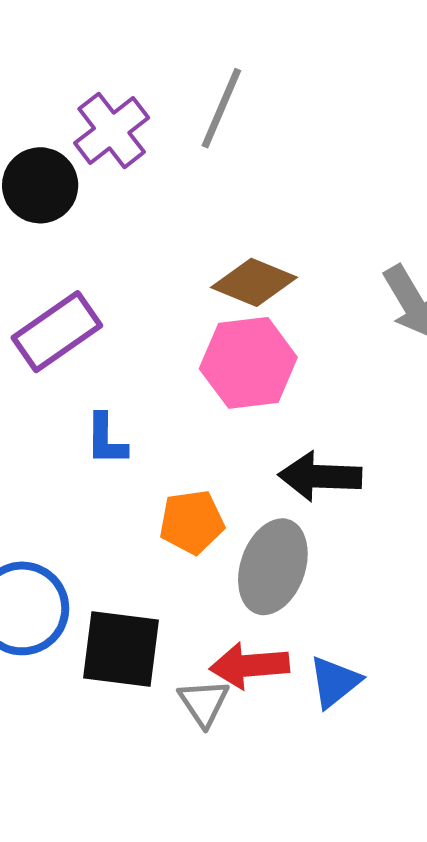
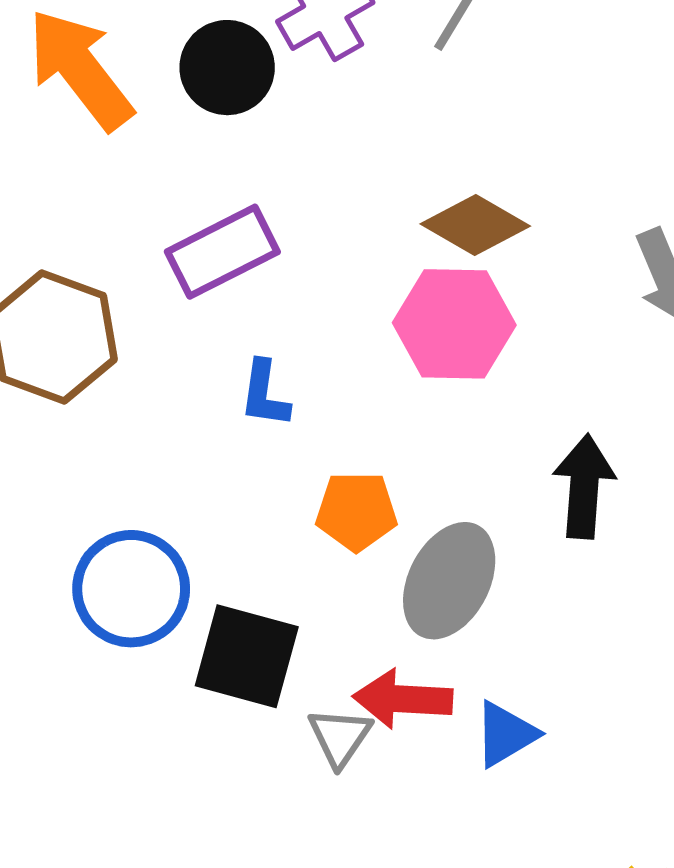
black arrow: (320, 476) -> (584, 486), moved, turned 84

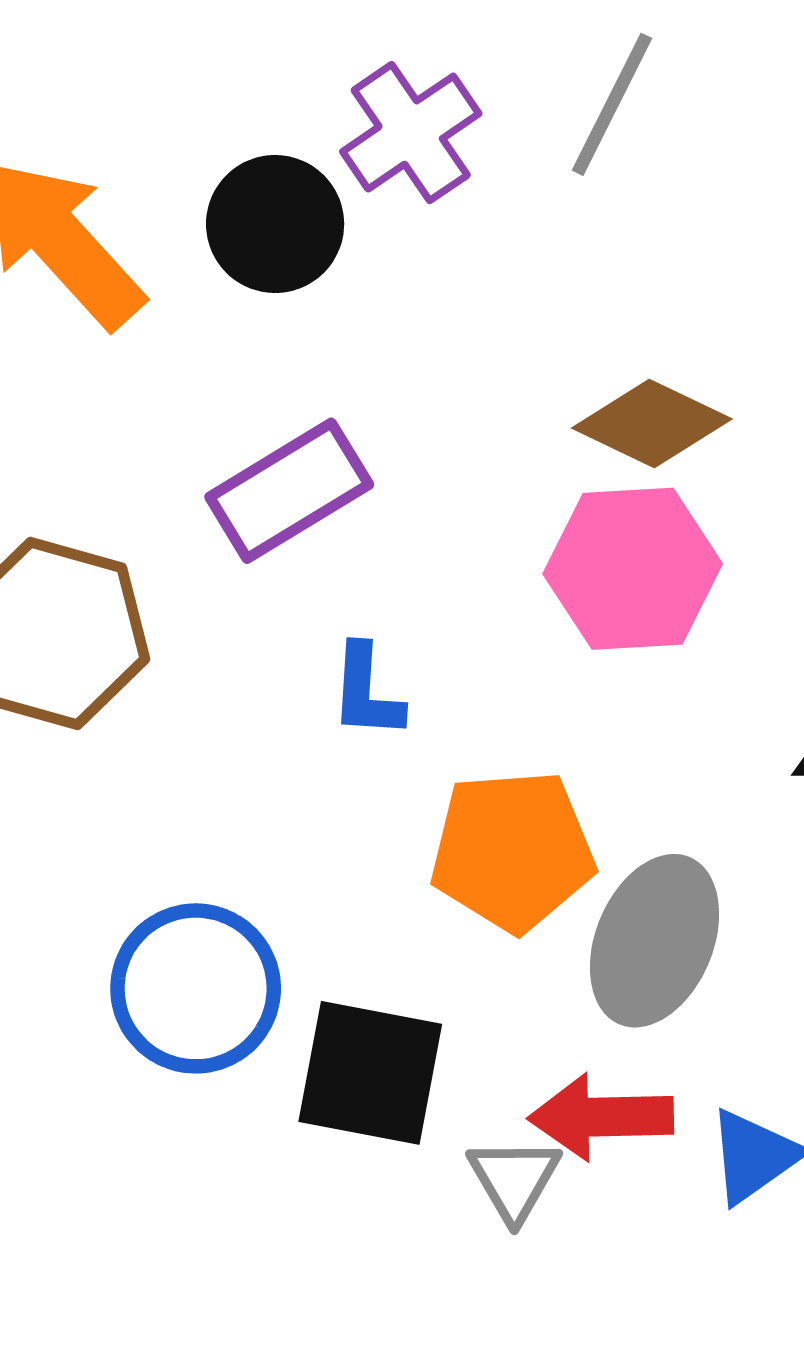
orange pentagon: (356, 511) -> (512, 851), size x1.4

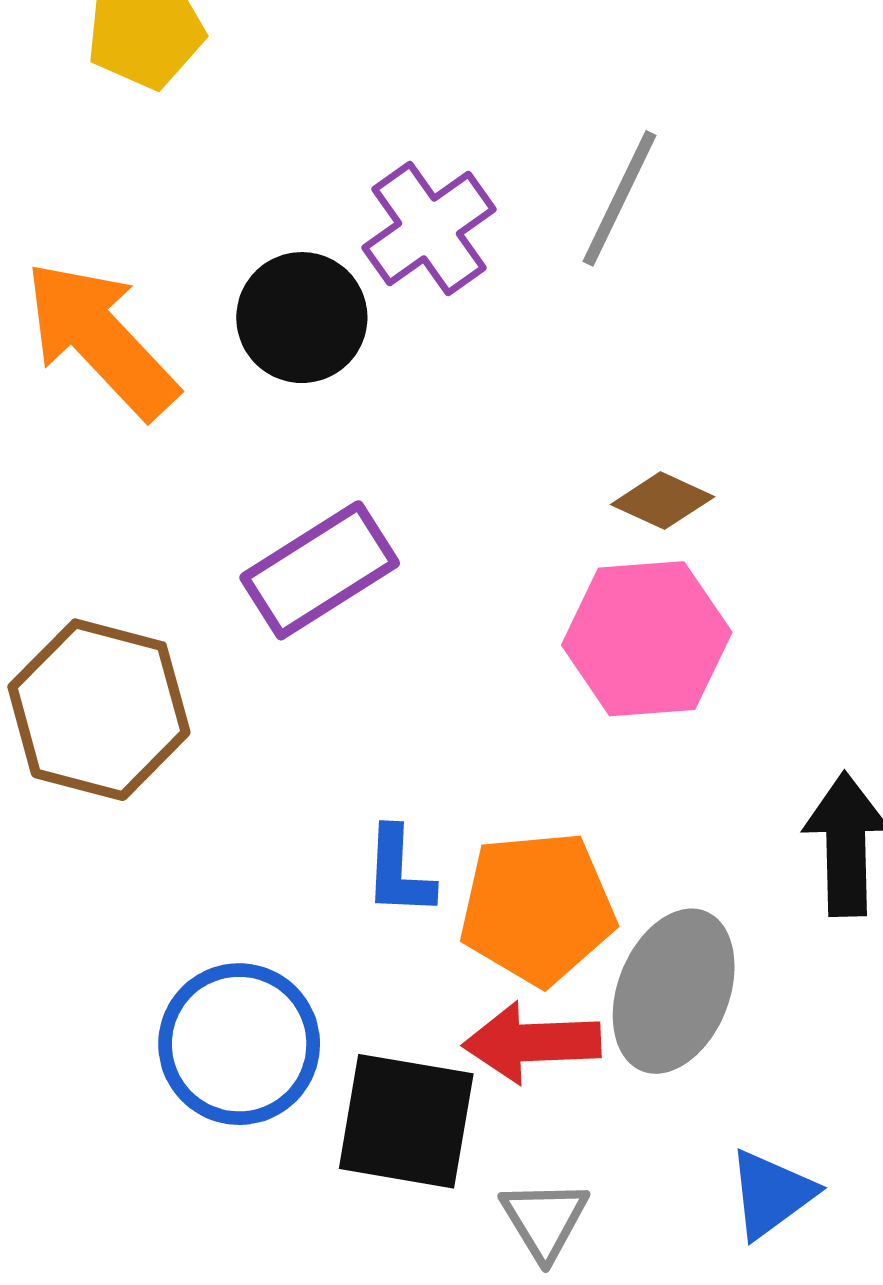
brown diamond: (652, 423) -> (663, 501), size x0.7
blue L-shape: (366, 692) -> (399, 872), moved
red arrow: (601, 1117) -> (532, 1043), moved

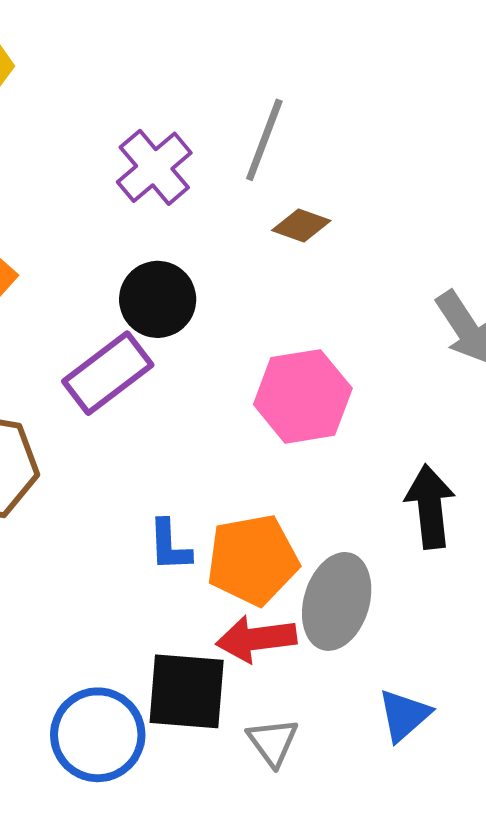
black circle: (302, 318) -> (158, 299), moved
brown diamond: (663, 501) -> (301, 225), moved
blue circle: (239, 1044) -> (98, 735), moved

